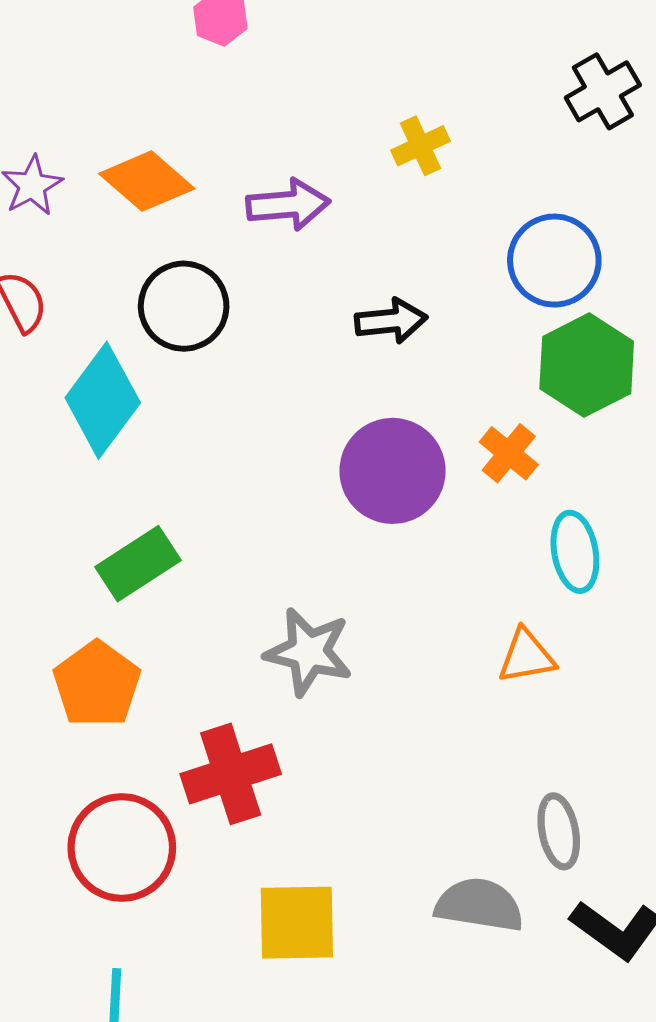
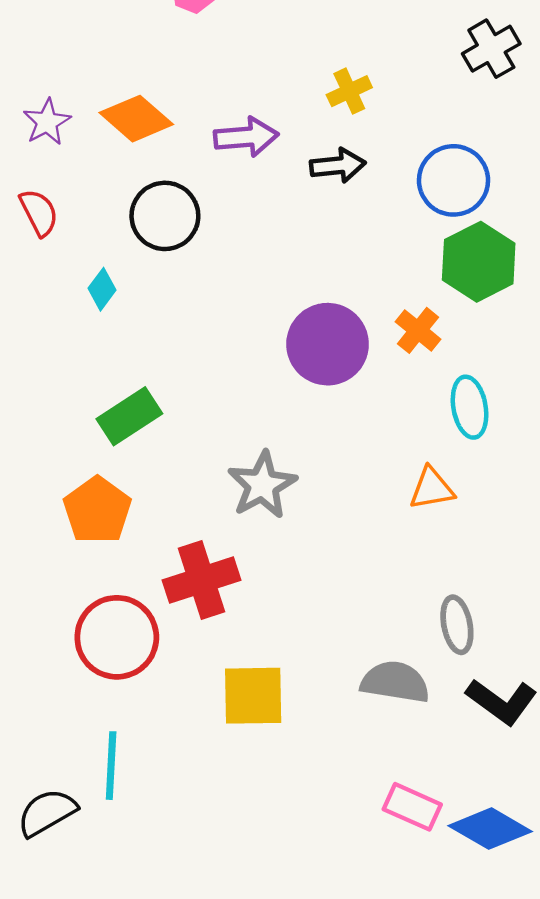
black arrow: (391, 321) -> (338, 166), moved
cyan diamond: (103, 400) -> (102, 289), size x0.5
gray star: (309, 652) -> (262, 485), turned 30

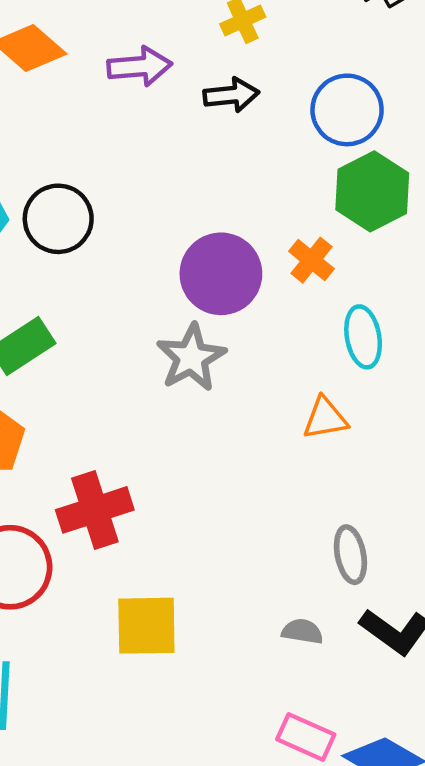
black circle: (165, 216) -> (58, 219), moved
gray star: (262, 485) -> (191, 357), moved
gray semicircle: (395, 682) -> (302, 631), moved, size x0.6

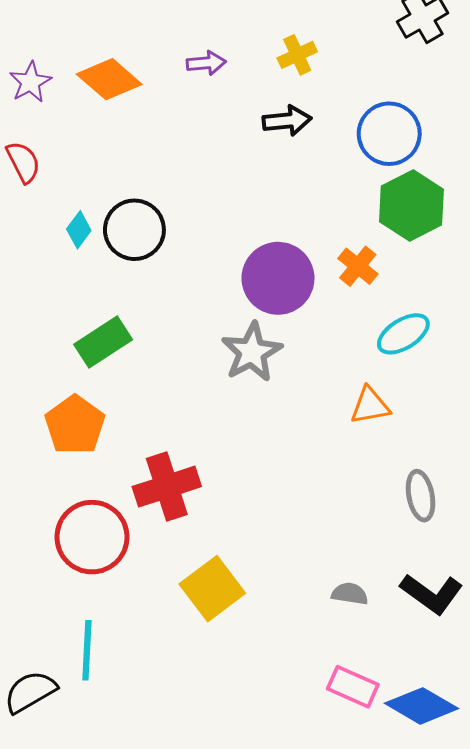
purple arrow: (140, 66) -> (206, 63), moved, size x0.7
cyan ellipse: (363, 337) -> (403, 334), turned 68
gray ellipse: (350, 555) -> (421, 496), moved
yellow square: (146, 626) -> (212, 589), turned -36

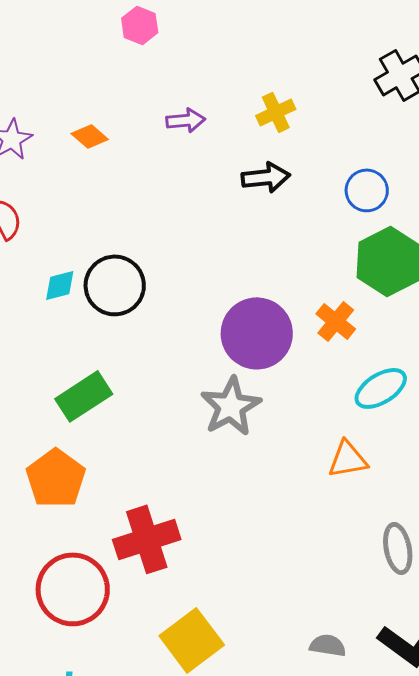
orange diamond: (109, 79) -> (90, 136), size x0.6
blue circle: (389, 134) -> (367, 190), size x0.7
cyan diamond: (79, 230) -> (60, 285), turned 39

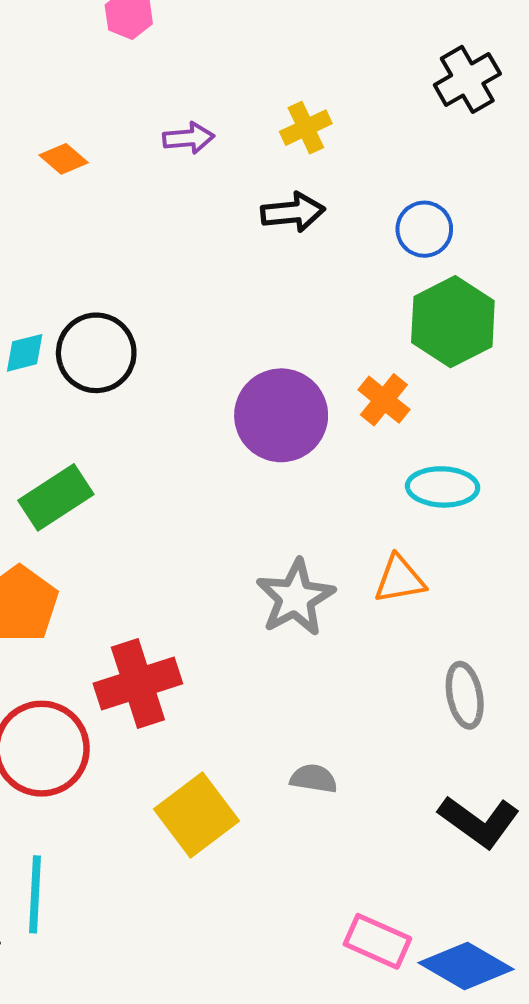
cyan ellipse: (381, 388) -> (443, 487), turned 34
gray star: (231, 406) -> (295, 598), moved
gray semicircle: (328, 645) -> (314, 779), moved

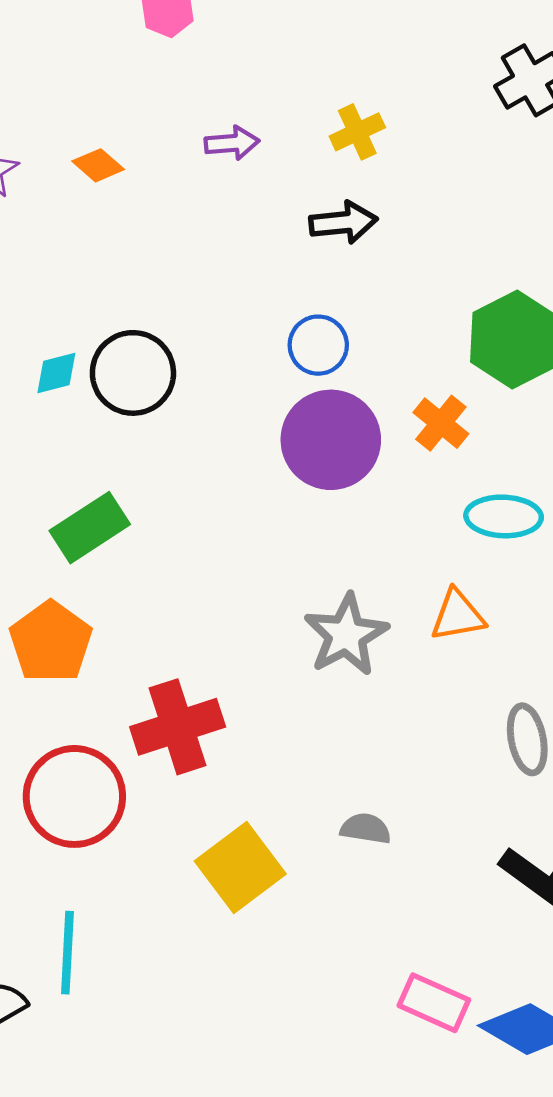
blue circle: (424, 229) -> (318, 345), moved

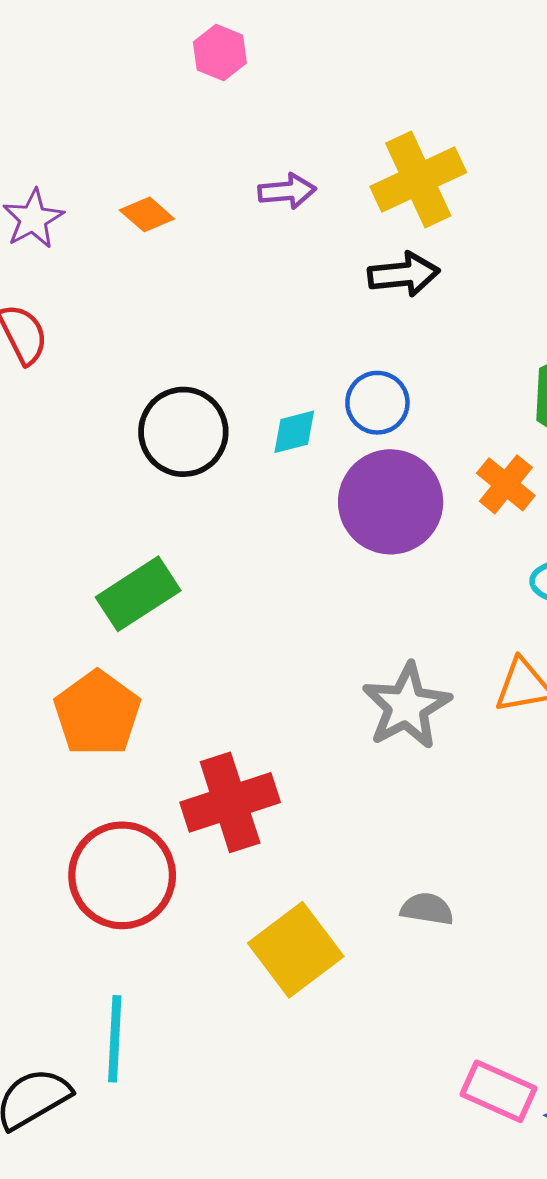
yellow cross: (357, 132) -> (418, 179), size x1.6
cyan diamond: (56, 373) -> (294, 432), moved

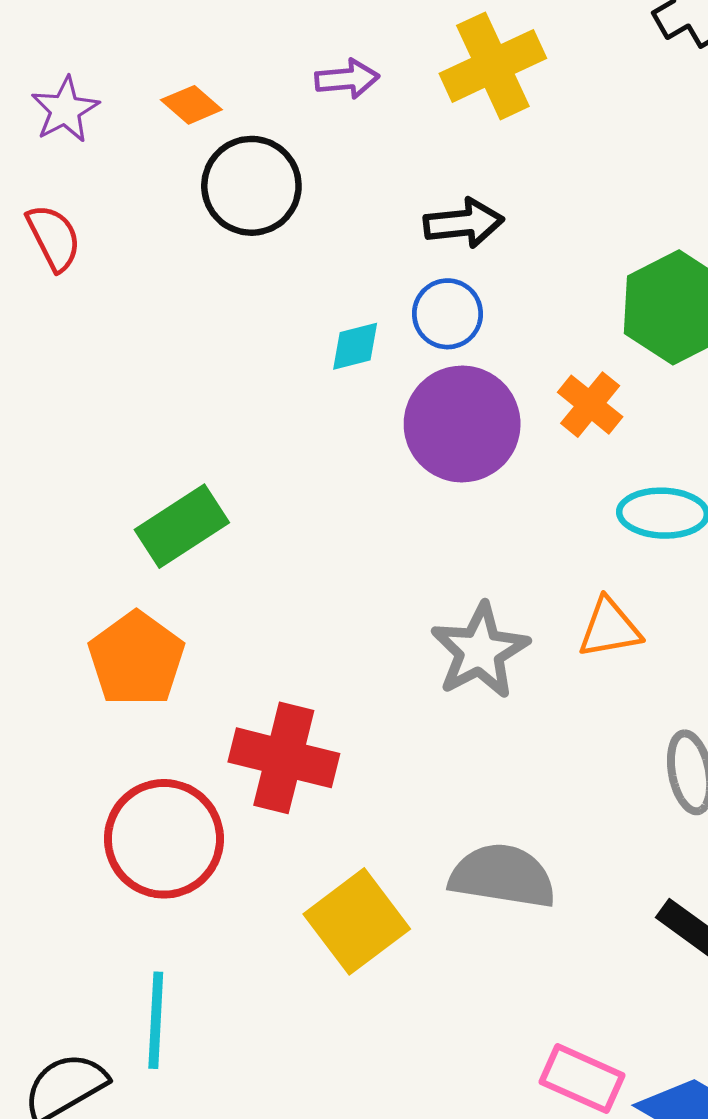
black arrow: (404, 274) -> (464, 223), moved
black circle: (183, 432) -> (251, 186), moved
red cross: (230, 802) -> (284, 758), turned 32
gray semicircle: (427, 909) -> (503, 876), size x1.8

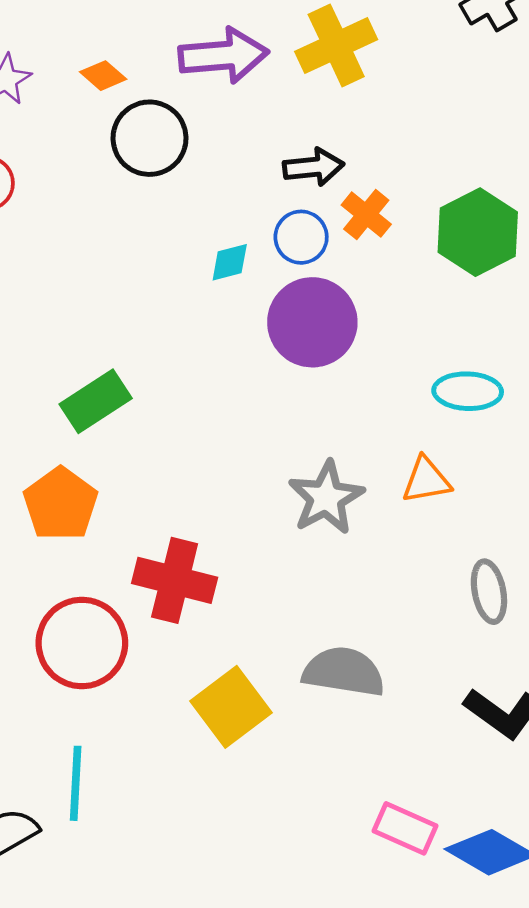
purple arrow: (347, 79) -> (223, 56), size x1.8
orange cross: (590, 405) -> (366, 215), moved

